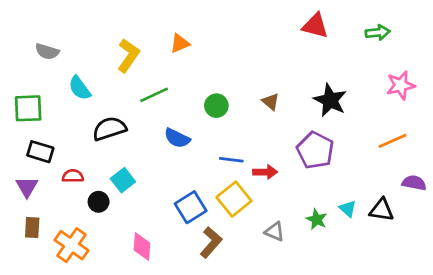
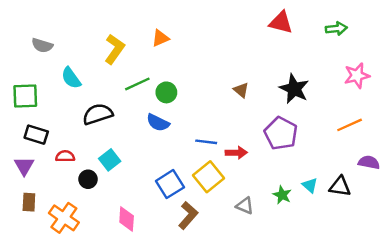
green circle: (216, 106) -> (166, 92), moved

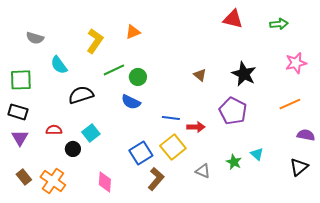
black rectangle: (36, 135) -> (18, 112), moved
black triangle: (340, 186) -> (299, 167), moved, turned -48
brown rectangle: (29, 202) -> (24, 177), moved, turned -42

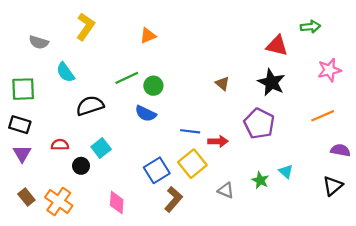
red triangle: (233, 19) -> (277, 46), moved
yellow L-shape: (95, 41) -> (85, 27), moved

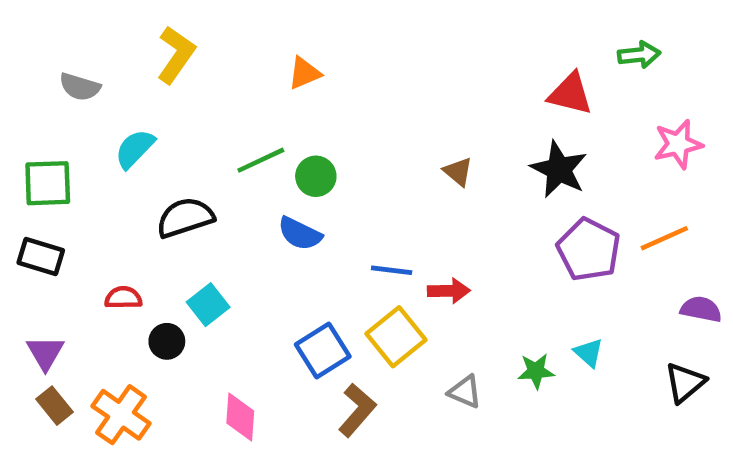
cyan semicircle: (65, 72) -> (135, 149), turned 80
purple pentagon: (259, 124) -> (589, 250), moved
purple triangle: (22, 154) -> (45, 353), moved
green star: (260, 180) -> (536, 371), turned -30

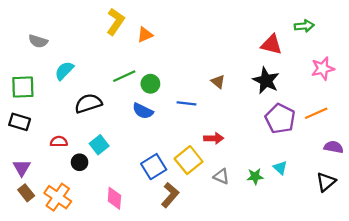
yellow L-shape: (176, 55) -> (116, 22), moved
blue line: (392, 270) -> (186, 103), moved
gray triangle: (465, 392) -> (221, 176), moved

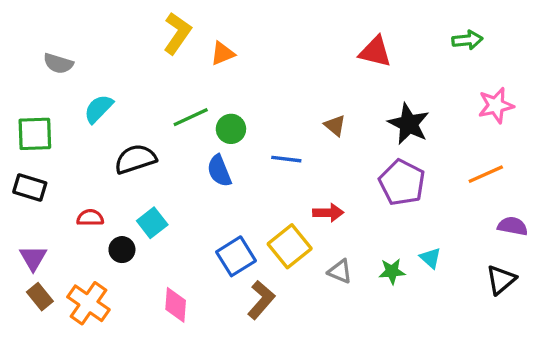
red triangle: (271, 44) -> (375, 52), moved
blue semicircle: (143, 111) -> (219, 171), turned 42
purple pentagon: (280, 119) -> (402, 183), moved

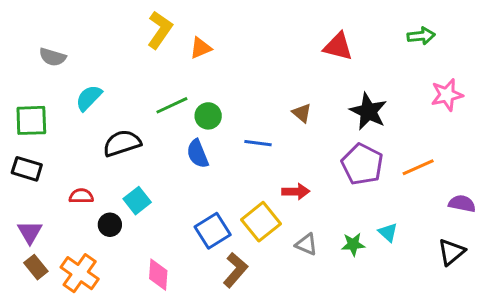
orange line: (486, 174) -> (418, 167), moved

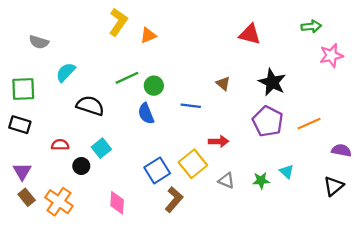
pink star: (447, 95) -> (331, 55), moved
black semicircle: (122, 143) -> (90, 106), turned 36

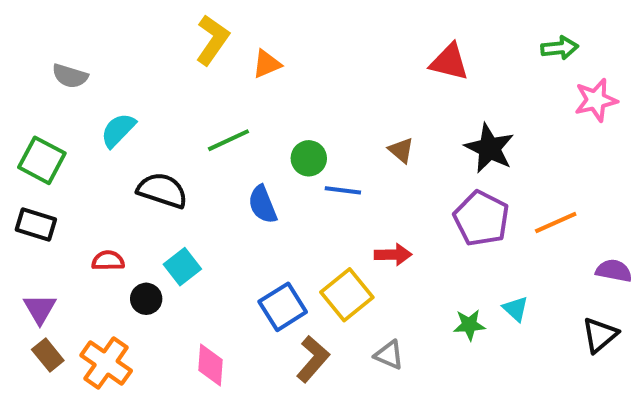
green circle: (154, 86) -> (309, 158), moved
green square: (23, 89) -> (42, 160), turned 30
gray triangle: (226, 181) -> (389, 355), moved

